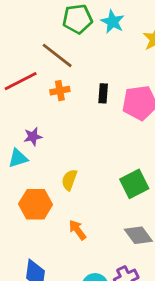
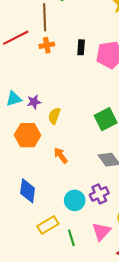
brown line: (57, 55) -> (45, 17), turned 50
purple star: (33, 137) -> (34, 102), moved

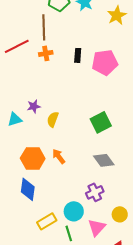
cyan triangle: (14, 99) -> (15, 119), moved
orange hexagon: (28, 135) -> (33, 158), moved
cyan circle: (75, 200) -> (74, 211), moved

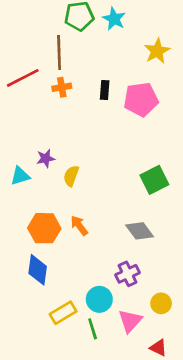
yellow star: (117, 15) -> (157, 51), moved
green square: (101, 122) -> (154, 180), moved

